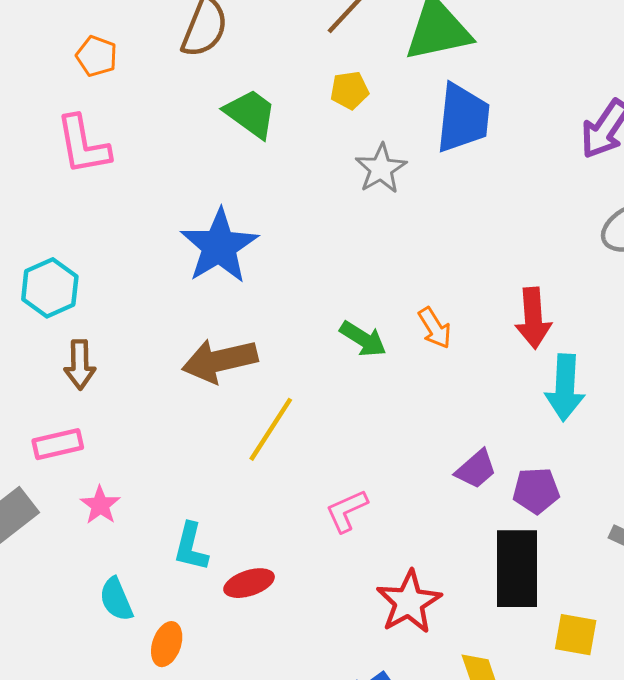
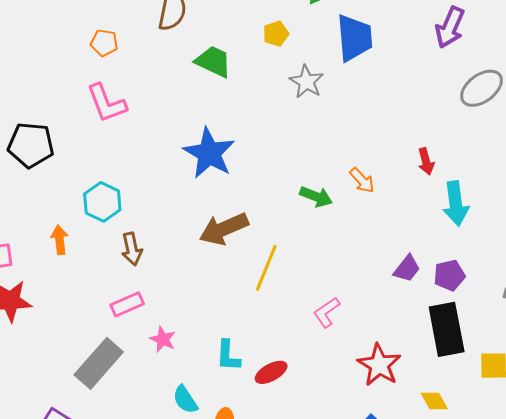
red arrow: (533, 318) -> (426, 161), size x0.7

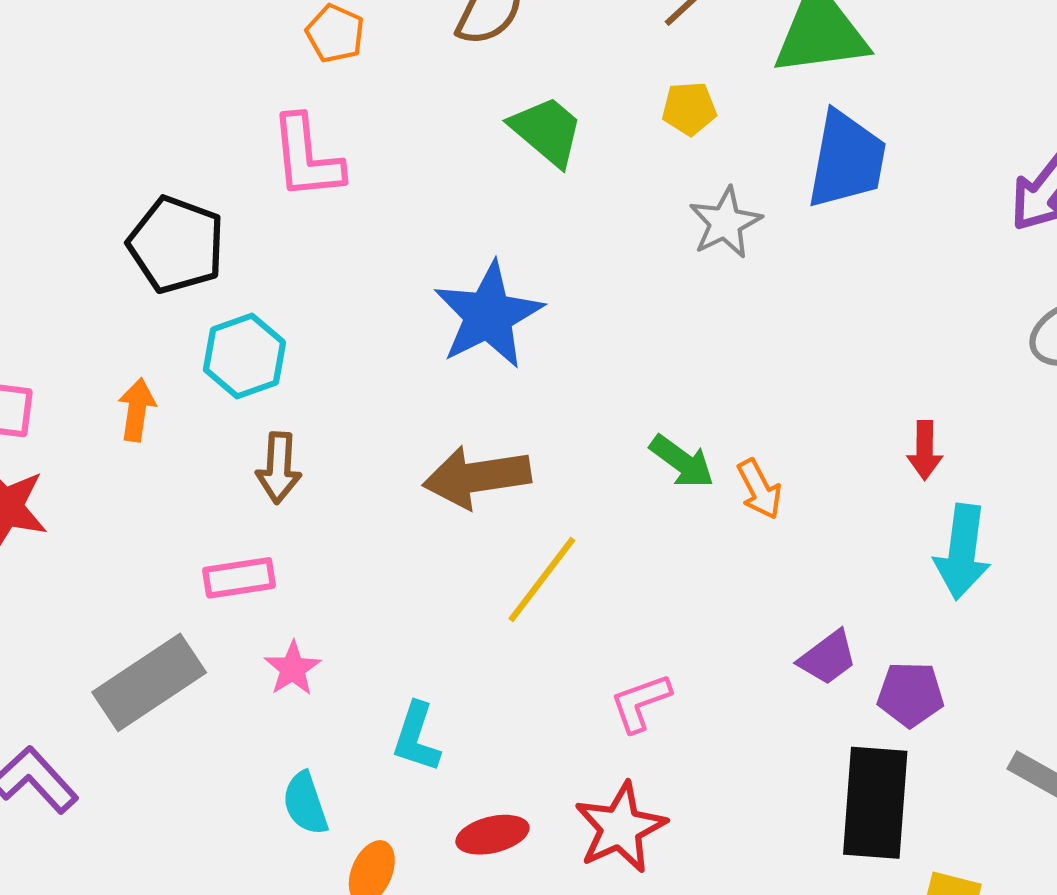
black pentagon: (31, 145) -> (176, 245), moved
orange arrow: (362, 180) -> (759, 489), moved
red star: (379, 365) -> (620, 828), moved
red ellipse: (271, 372) -> (492, 835), moved

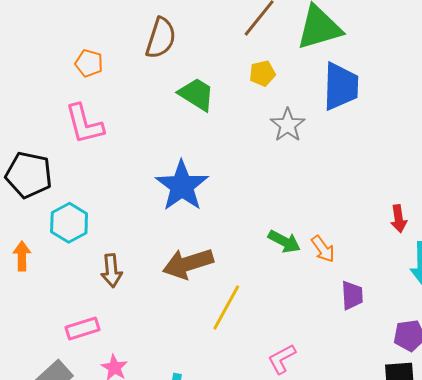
brown arrow: (279, 468) -> (111, 271), moved
purple trapezoid: (828, 658) -> (352, 295), moved, turned -48

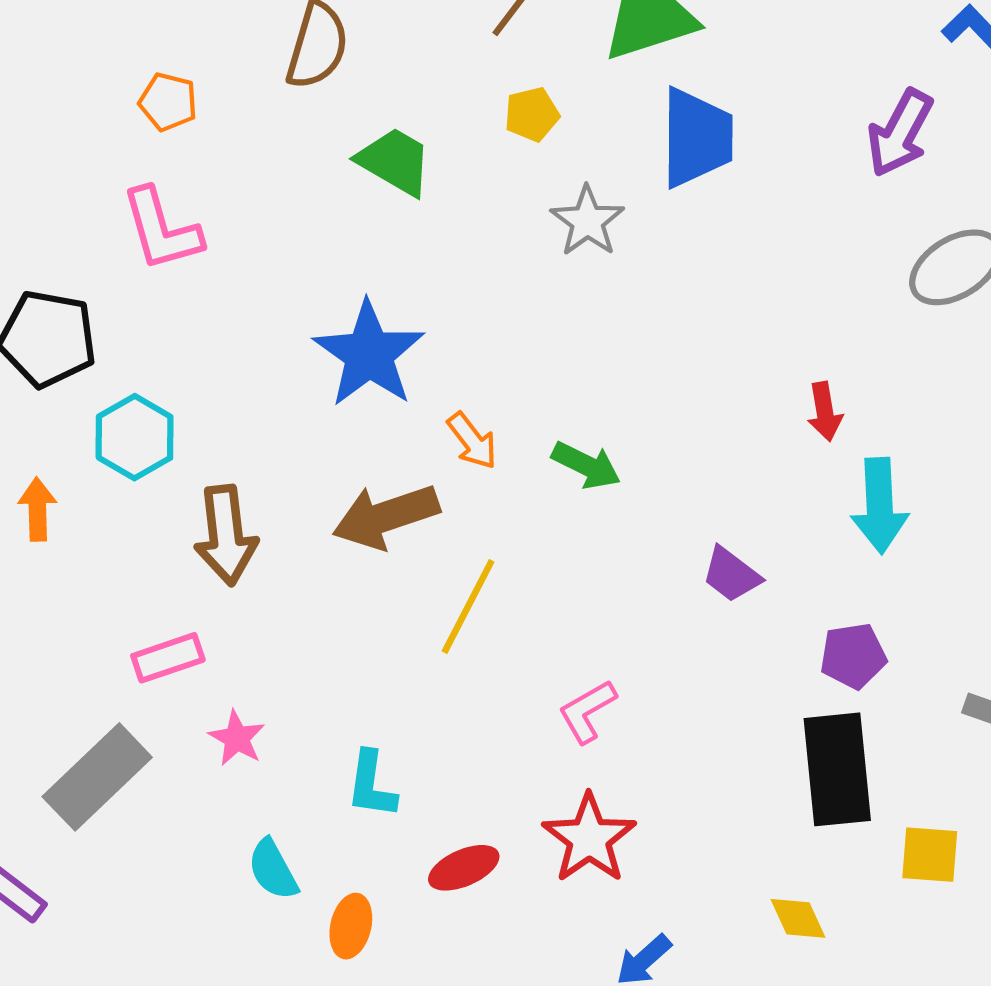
orange arrow: (323, 249) -> (472, 441), moved
brown arrow: (111, 271) -> (226, 535), size x1.4
purple trapezoid: (352, 295) -> (731, 575), turned 132

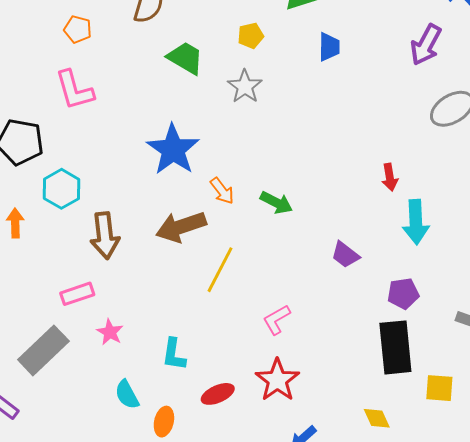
blue trapezoid: (697, 138) -> (329, 47), size x0.6
gray star: (587, 221) -> (245, 86), moved

